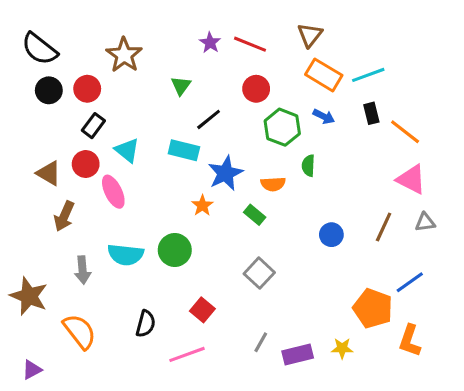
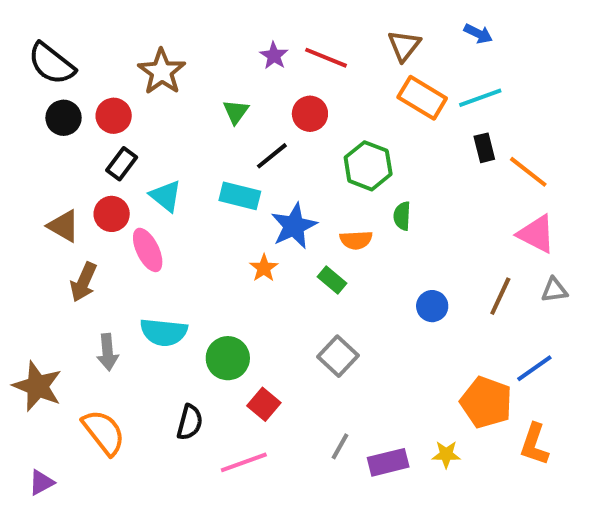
red circle: (256, 89) -> (310, 114), moved
blue arrow: (324, 116) -> (478, 34), moved
green circle: (175, 250) -> (228, 358), moved

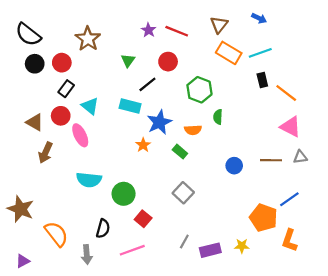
brown line: (500, 296) -> (271, 160), turned 66
gray arrow: (108, 352) -> (87, 255), moved

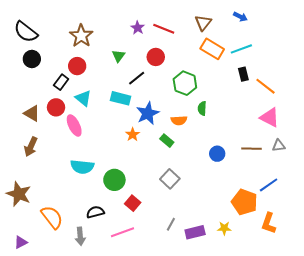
red circle: (62, 63) -> (77, 66), moved
brown arrow: (46, 153) -> (31, 147), moved
black semicircle: (103, 229) -> (95, 212), turned -120

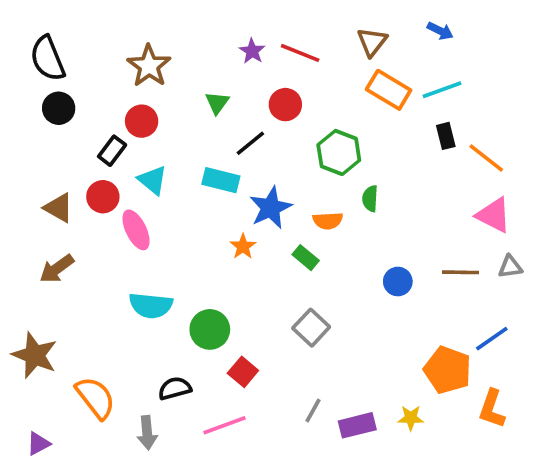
black semicircle: (26, 32) -> (48, 58), turned 30
brown arrow: (31, 147) -> (57, 269), turned 30

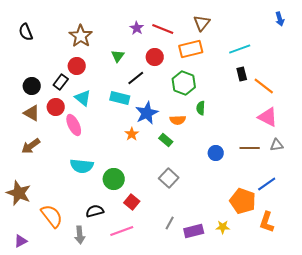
blue arrow: (440, 31) -> (280, 19), moved, turned 48
black semicircle: (48, 58) -> (26, 32), size x0.7
orange rectangle: (389, 90) -> (191, 49), moved, turned -45
black circle: (59, 108) -> (32, 86), moved

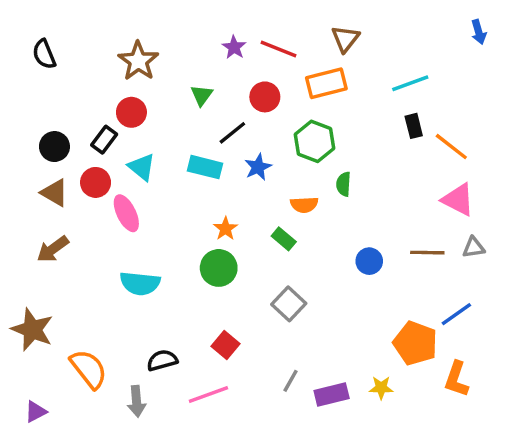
blue star: (147, 113) -> (258, 167), moved, size x0.7
green circle: (114, 179) -> (219, 268), moved

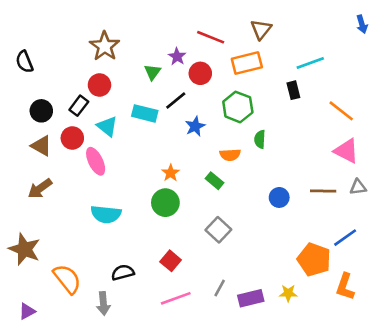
purple star: (234, 47) -> (177, 57), moved
black semicircle: (44, 54) -> (24, 62), moved
black rectangle: (414, 126) -> (293, 90), moved
cyan rectangle: (205, 167) -> (145, 113), moved
pink line: (208, 395) -> (176, 298), moved

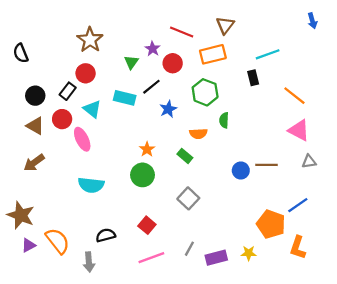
brown line: (323, 191) -> (266, 165), moved
purple triangle: (27, 311) -> (29, 245), moved

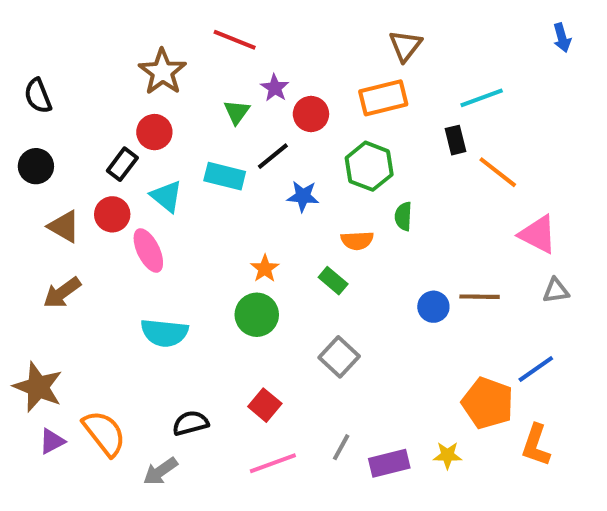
red line: (182, 32) -> (235, 40), moved
black circle: (35, 96) -> (36, 166), moved
orange line: (294, 96) -> (498, 172), moved
blue star: (168, 109) -> (303, 196), turned 30
gray arrow: (89, 262) -> (160, 471), turned 60

